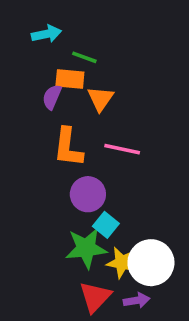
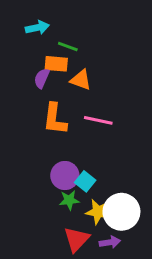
orange triangle: (101, 99) -> (81, 80), turned -45
purple circle: (88, 194) -> (65, 176), moved
green star: (86, 248) -> (69, 200), size x0.6

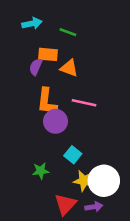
green line: (68, 46) -> (68, 32), moved
purple circle: (65, 176) -> (56, 121), moved
green star: (69, 200) -> (41, 171), moved

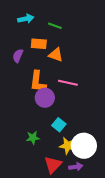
purple semicircle: (36, 67) -> (18, 56), moved

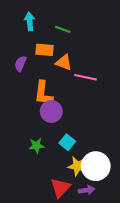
cyan arrow: (26, 19) -> (30, 21), turned -84
pink line: (68, 83) -> (85, 77), moved
green star: (33, 138) -> (36, 146), moved

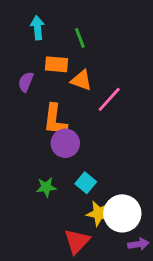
green line: (63, 29) -> (80, 38), turned 49
pink line: (85, 77) -> (109, 99), turned -60
purple arrow: (87, 190) -> (138, 244), moved

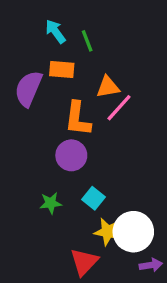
cyan arrow: (38, 28) -> (55, 31), moved, turned -30
orange triangle: (81, 80) -> (108, 87), moved, turned -30
purple semicircle: (26, 82) -> (28, 89), size x1.6
orange L-shape: (55, 120) -> (78, 119), moved

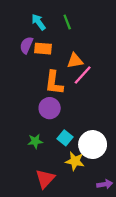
green line: (87, 41) -> (67, 22), moved
purple semicircle: (28, 89) -> (26, 45), moved, size x0.7
white circle: (133, 232) -> (93, 145), moved
red triangle: (84, 262) -> (45, 179), moved

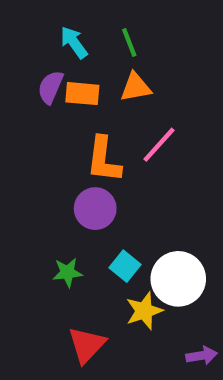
orange triangle: (75, 61) -> (136, 87), moved
yellow star: (75, 161) -> (144, 311), turned -30

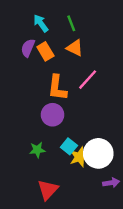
orange triangle: (136, 87) -> (75, 48), turned 36
orange rectangle: (82, 94) -> (45, 51), turned 54
yellow star: (144, 311) -> (79, 157), moved
purple arrow: (202, 356) -> (111, 183), moved

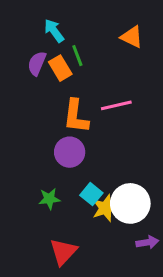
green line: (71, 23) -> (77, 56), moved
orange triangle: (75, 48) -> (132, 37), moved
pink line: (88, 80) -> (116, 105), turned 35

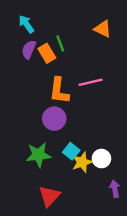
cyan arrow: (54, 31) -> (26, 24), moved
green star: (49, 199) -> (38, 155), size x1.5
white circle: (130, 203) -> (101, 159), size x0.6
purple arrow: (147, 242) -> (115, 189), turned -91

